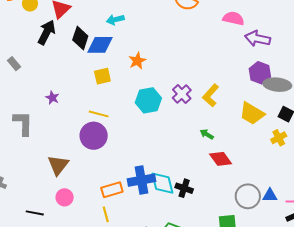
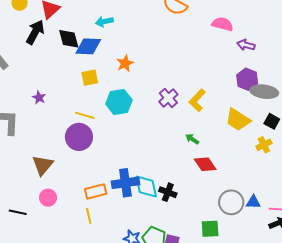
black diamond: (80, 38) -> (69, 39), turned -35
purple arrow: (258, 39) -> (246, 45), size x0.7
cyan hexagon: (148, 100) -> (119, 102), moved

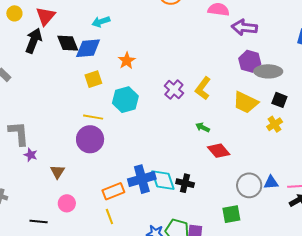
purple arrow: (246, 45) -> (244, 27), size x1.4
purple star: (39, 98) -> (31, 155), moved
brown triangle: (43, 165) -> (57, 172), size x0.7

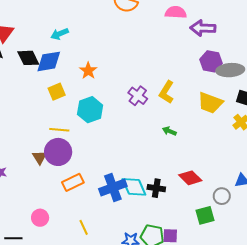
red diamond: (219, 151) -> (190, 178), moved
brown triangle: (57, 172) -> (40, 157), moved
gray circle: (249, 185) -> (222, 196), moved, size x0.7
orange rectangle: (113, 191) -> (73, 182), moved

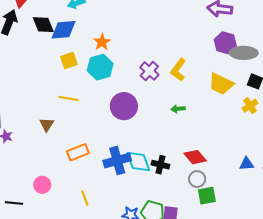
cyan hexagon: (90, 110) -> (100, 67), moved
green arrow: (169, 131) -> (178, 109), turned -32
purple circle: (58, 152) -> (124, 106), moved
gray circle: (222, 196) -> (197, 179), moved

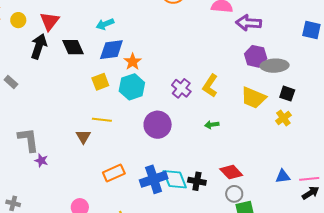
blue diamond: (63, 30) -> (111, 50), moved
brown triangle: (47, 125) -> (83, 137), moved

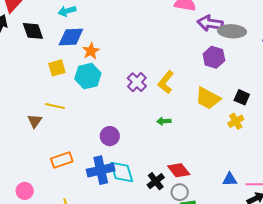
gray ellipse: (275, 66) -> (232, 31), moved
purple circle: (158, 125) -> (110, 136), moved, size x0.7
black cross: (197, 181) -> (156, 181), moved, turned 36

